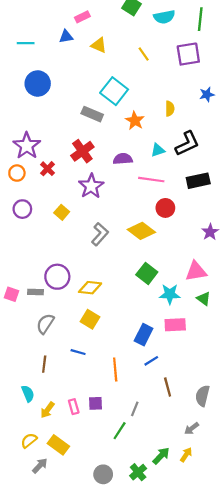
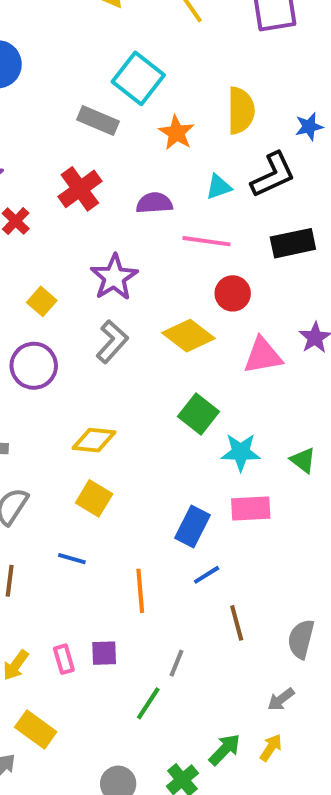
blue star: (207, 94) -> (309, 127), moved
yellow semicircle: (170, 109) -> (241, 111), size x1.6
purple star: (91, 186) -> (114, 277), moved
pink triangle: (196, 271) -> (263, 356), moved
purple circle: (57, 277) -> (34, 366), moved

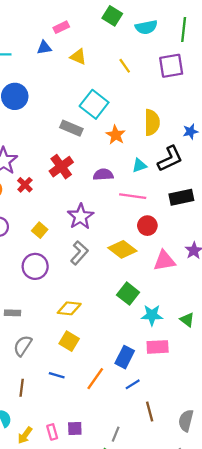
orange line: (140, 591) -> (95, 379), moved, turned 40

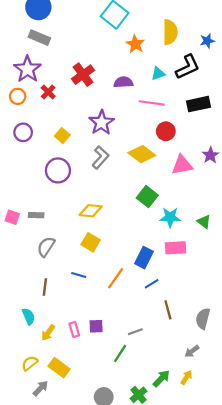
gray rectangle: (71, 128) -> (39, 38), moved
gray line: (116, 434) -> (135, 332), turned 48

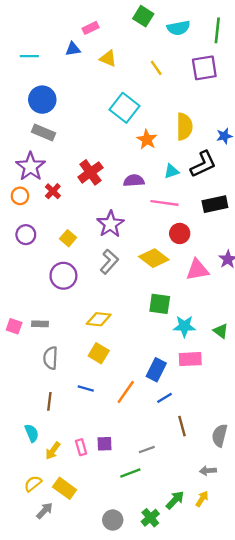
green square: (147, 197) -> (160, 304), turned -30
gray semicircle: (46, 247) -> (51, 358), turned -30
gray arrow: (192, 351) -> (208, 471), turned 32
green line: (120, 353) -> (130, 473), turned 36

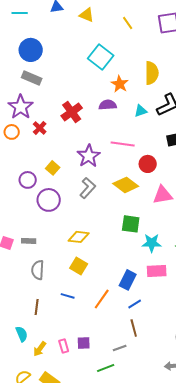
purple semicircle: (134, 181) -> (108, 105), moved
pink line: (164, 203) -> (123, 144), moved
purple circle: (26, 235) -> (28, 180), moved
brown line: (182, 426) -> (134, 328), moved

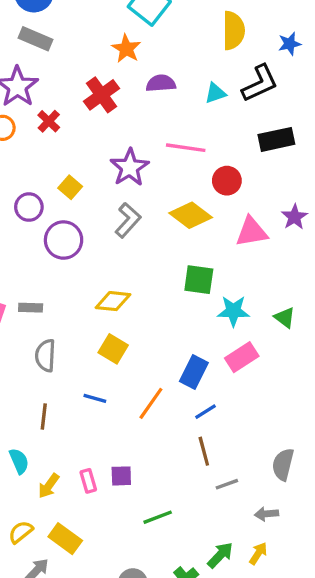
orange star: (120, 84) -> (126, 49), moved
pink rectangle: (157, 271) -> (242, 357), turned -30
gray line: (120, 348) -> (227, 484), moved

